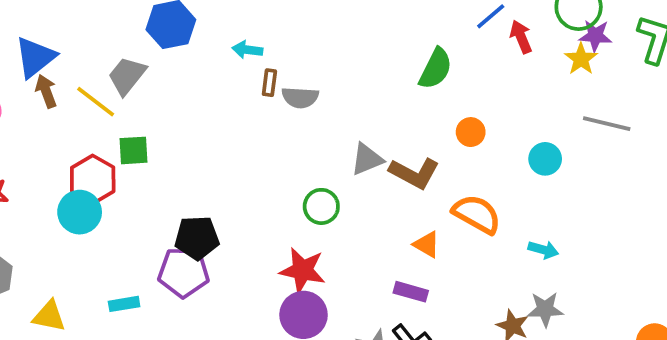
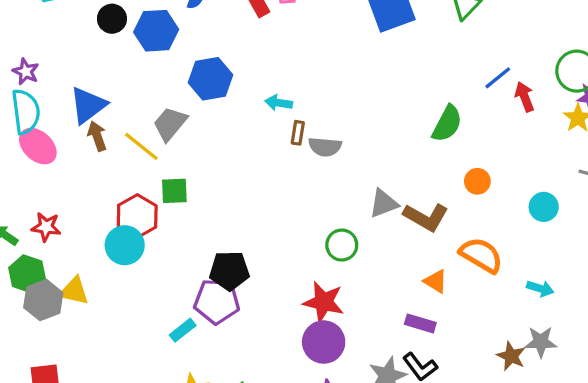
cyan rectangle: (124, 304) -> (183, 330), moved, turned -30
yellow triangle: (49, 316) -> (74, 291), moved

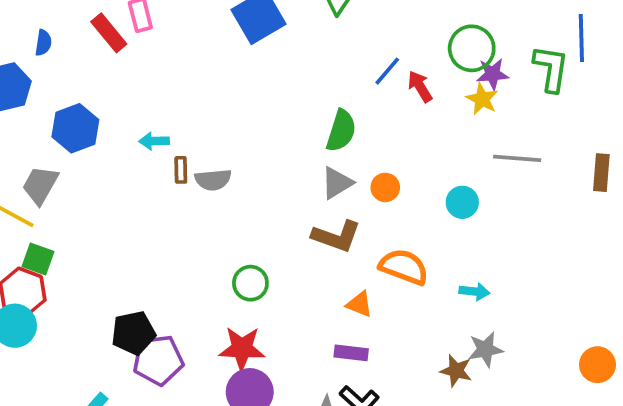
green square: (174, 191) -> (38, 259), moved, turned 32
gray triangle: (384, 203) -> (337, 183), moved
purple pentagon: (217, 301) -> (158, 360), moved

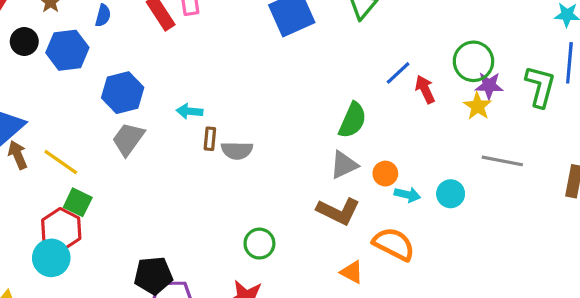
gray trapezoid: (40, 185) -> (128, 139), moved
cyan arrow: (474, 291) -> (407, 195), moved

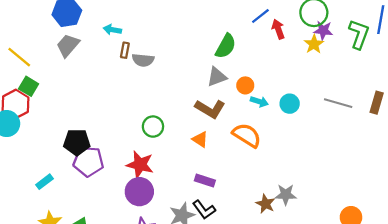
gray line: (502, 161) -> (338, 103), moved
orange triangle: (352, 272) -> (200, 139), moved

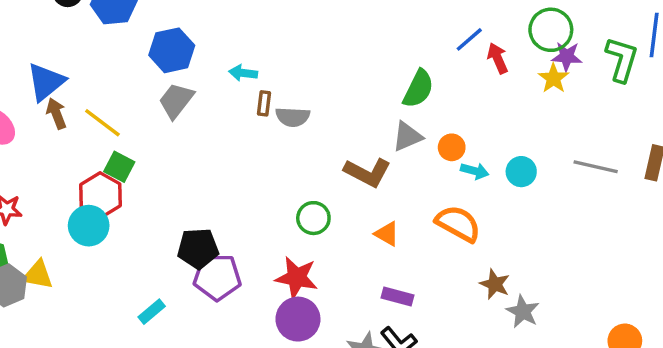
brown L-shape: (210, 109) -> (368, 172), moved
gray star: (286, 195) -> (523, 311), turned 30
brown star: (266, 204) -> (495, 284), moved

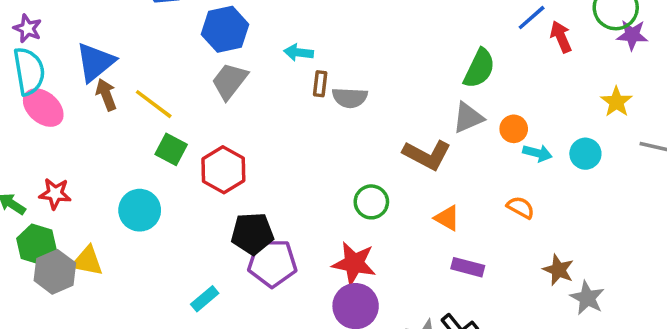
yellow star: (554, 78) -> (616, 102), moved
red hexagon: (101, 195) -> (223, 170), moved
orange semicircle: (458, 224) -> (521, 207), size x0.6
purple rectangle: (398, 297) -> (468, 267), moved

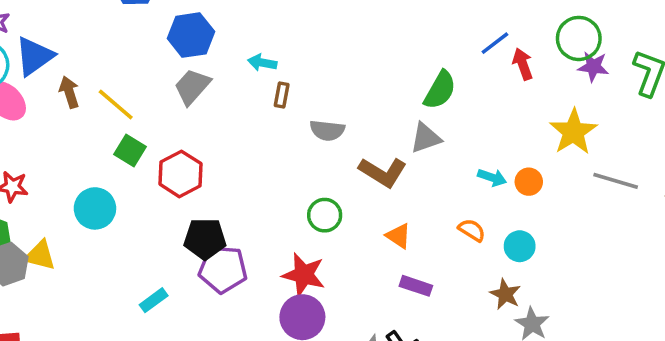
blue triangle: (95, 62) -> (34, 56), moved
gray semicircle: (350, 98) -> (327, 130), moved
yellow star: (616, 102) -> (573, 132), size x1.5
orange circle: (514, 129) -> (529, 182), moved
cyan circle: (585, 154) -> (520, 246), moved

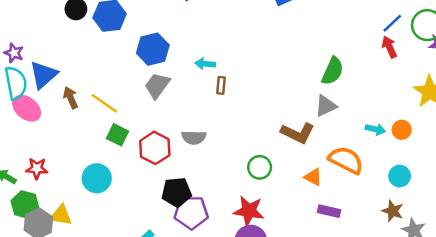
blue line: (495, 43) -> (392, 23), moved
gray semicircle: (327, 130) -> (194, 137), moved
orange semicircle: (472, 230) -> (346, 160), moved, size x1.8

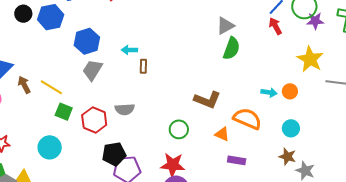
gray triangle: (326, 106) -> (225, 26), moved

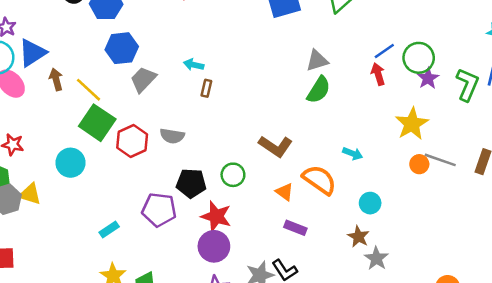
purple star: (315, 21) -> (428, 78), turned 30
blue hexagon: (87, 41) -> (122, 48), moved
orange circle: (290, 91) -> (419, 164), moved
green square: (64, 112) -> (97, 123), size x1.6
black pentagon: (114, 154) -> (191, 183), moved

